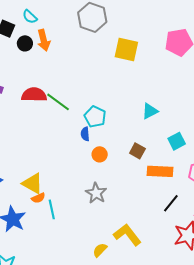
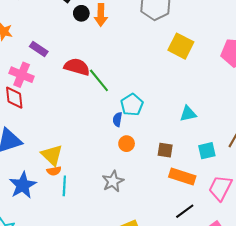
brown square: (137, 151) -> (165, 150), turned -35

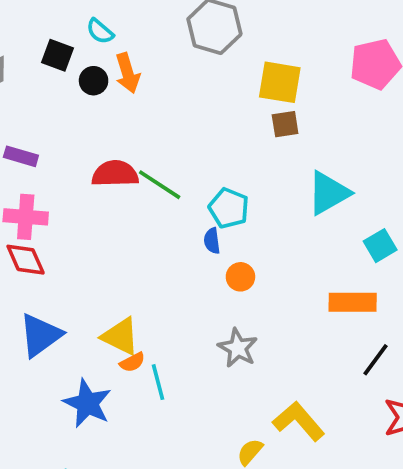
purple rectangle: (39, 49) -> (21, 156), moved
cyan triangle: (188, 114) -> (328, 193), size x1.5
brown square: (165, 150) -> (285, 124), moved

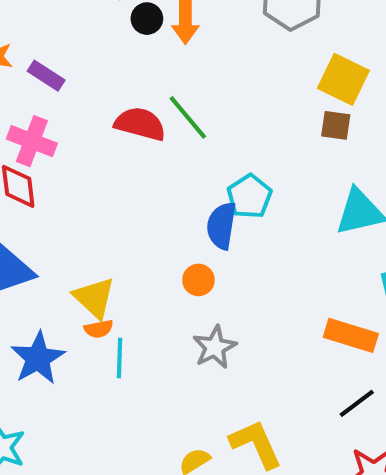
green line: (160, 185) -> (188, 117), moved
blue semicircle: (212, 241) -> (221, 226), size x1.6
orange circle: (240, 277) -> (198, 280), moved

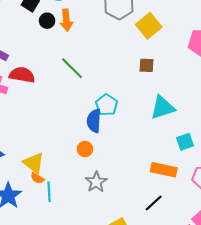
yellow square: (343, 79) -> (149, 26), moved, turned 30
red semicircle: (140, 124) -> (22, 75), moved
orange semicircle: (99, 329) -> (37, 178), turned 48
black line: (357, 403) -> (154, 203), moved

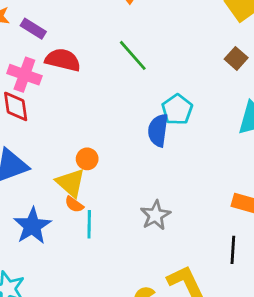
brown square: (146, 65) -> (236, 58), turned 35
orange circle: (85, 149) -> (87, 159), moved
black line: (154, 203) -> (233, 250), turned -48

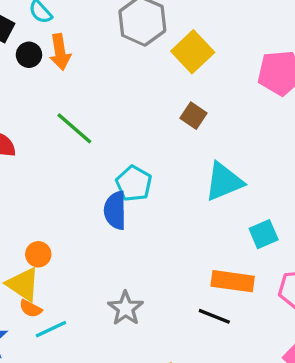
cyan line: (89, 224) -> (51, 329), turned 72
black line: (233, 250) -> (214, 316), moved, turned -64

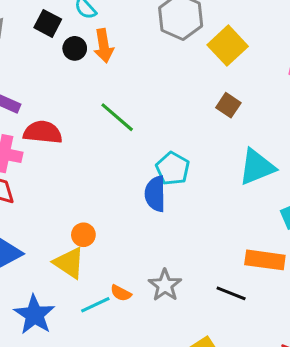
orange semicircle: (31, 309) -> (121, 293), moved
black line: (214, 316) -> (231, 293), moved

